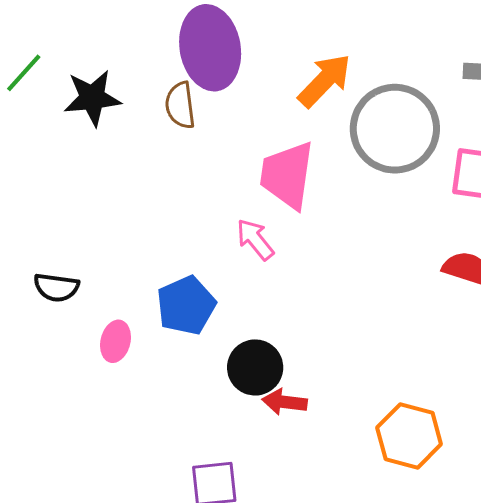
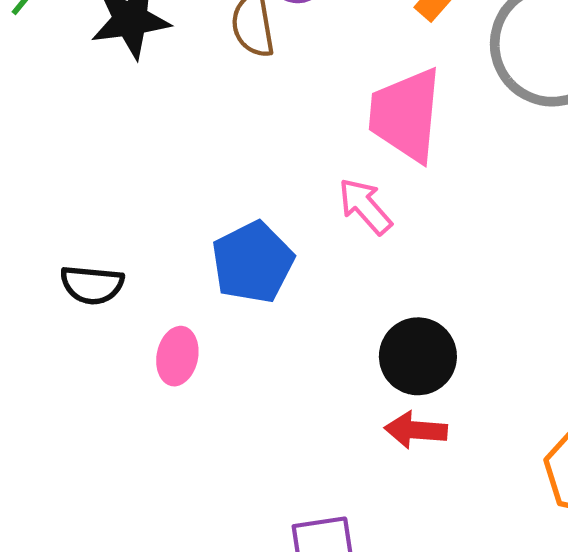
blue pentagon: (186, 305) -> (253, 262), moved
black circle: (255, 367) -> (418, 356), moved

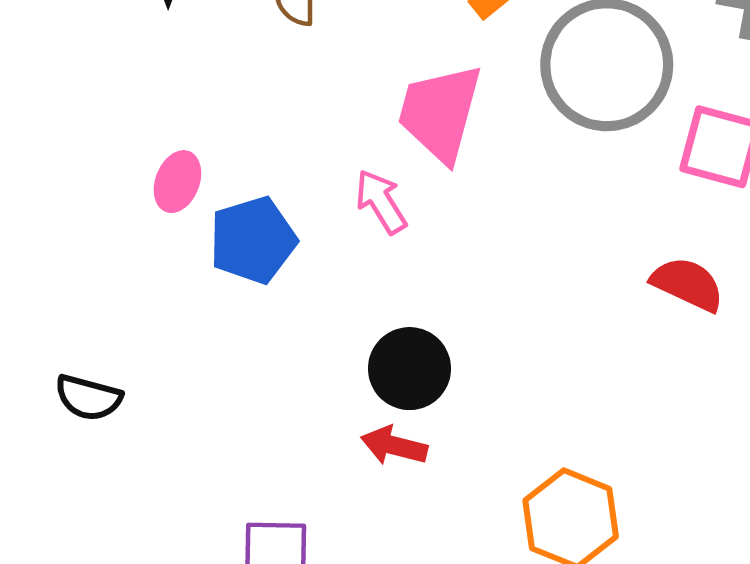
black semicircle: (92, 285) -> (88, 398), moved
pink ellipse: (177, 356) -> (177, 182), moved

